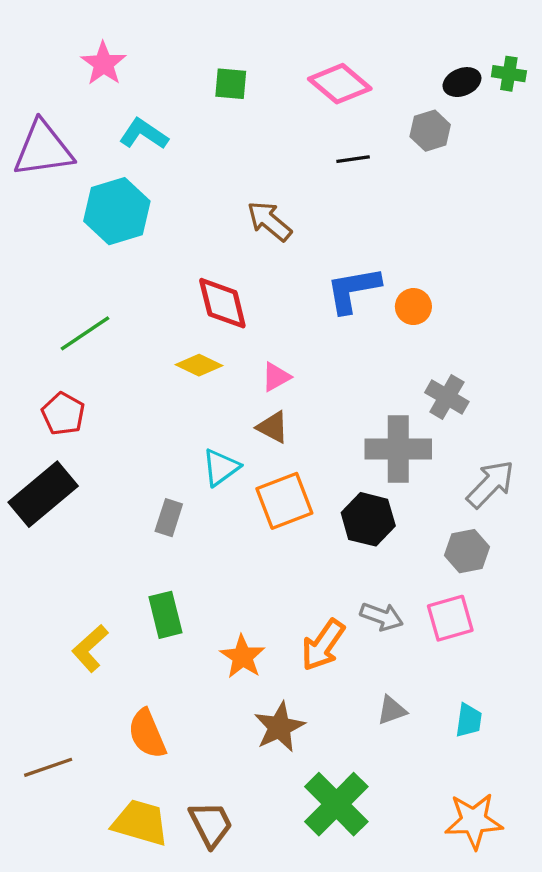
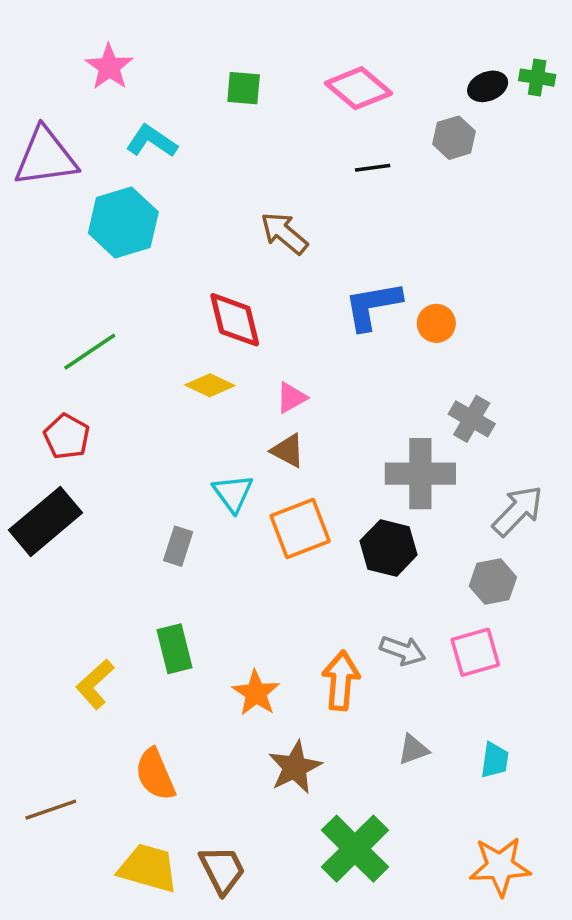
cyan triangle: (221, 467) -> (233, 493), turned -30
orange arrow: (323, 645) -> (341, 681), turned 150

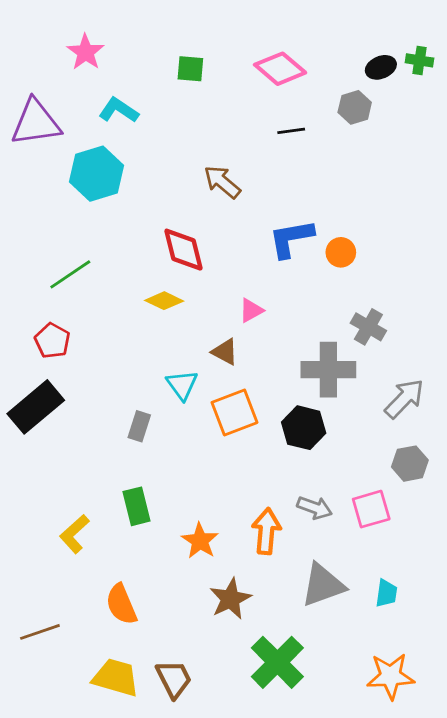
pink triangle: (291, 398) -> (251, 310), moved
gray hexagon: (493, 582) -> (410, 464), moved
gray triangle: (413, 750) -> (323, 585), size x1.8

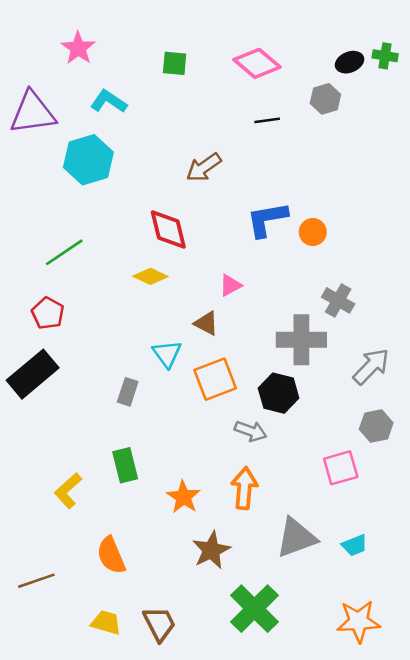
brown arrow: (222, 182) -> (204, 167), turned -75
gray arrow: (315, 508) -> (251, 431), moved
cyan trapezoid: (386, 593) -> (355, 545), turned 60
yellow trapezoid: (116, 677) -> (106, 623), size x0.7

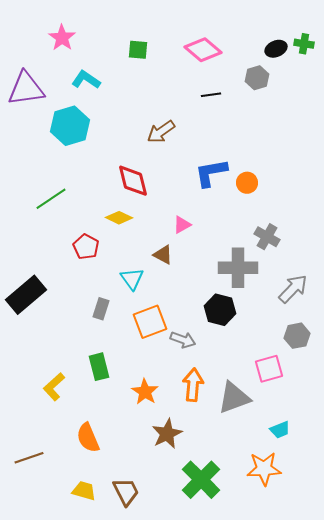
red pentagon: (48, 313) -> (86, 247), moved
orange square: (215, 379) -> (150, 322), moved
gray arrow: (251, 431) -> (183, 340), moved
gray triangle: (296, 538) -> (234, 398), moved
orange star: (358, 621) -> (264, 469), moved

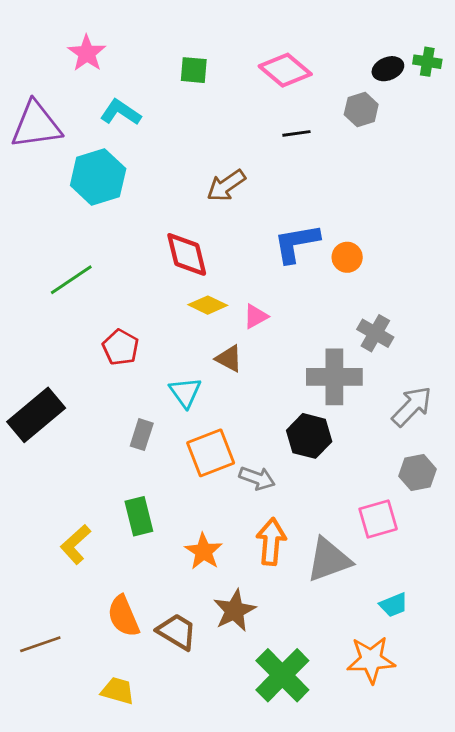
yellow diamond: (119, 218) -> (208, 305), moved
brown trapezoid: (126, 492) -> (177, 632), moved, turned -32

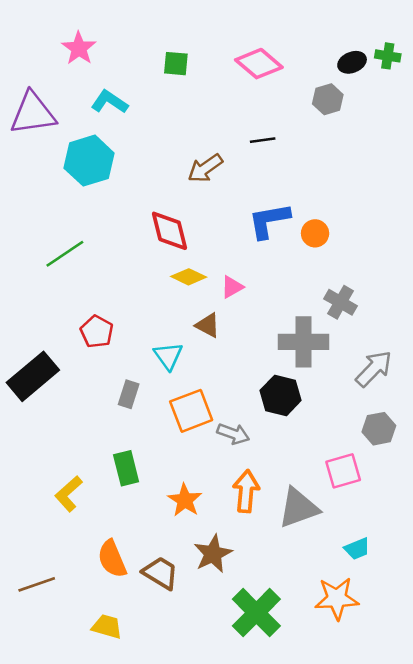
black line: (296, 133) -> (263, 140), moved
red pentagon: (121, 347) -> (97, 332), moved

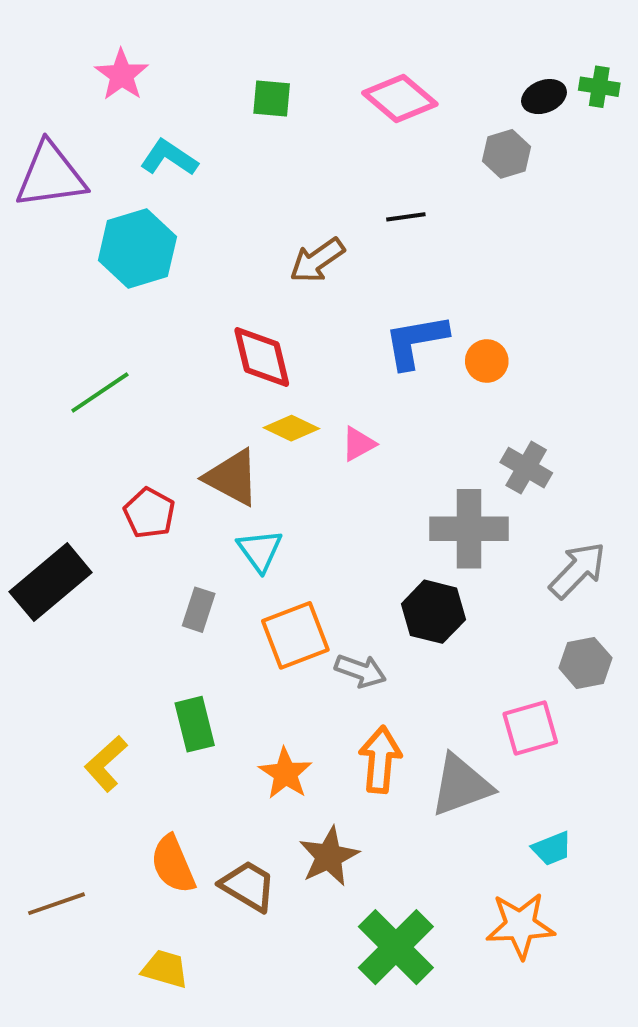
brown triangle: (208, 325) -> (232, 477), moved, size x1.5

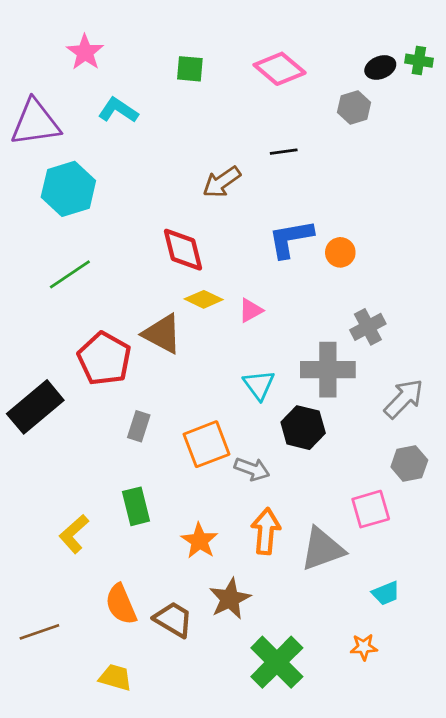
cyan hexagon: (137, 249) -> (68, 189), moved
gray cross: (526, 468) -> (368, 327), turned 32
red pentagon: (149, 513) -> (104, 359), size x1.5
cyan triangle: (260, 550) -> (259, 385), moved
orange star: (520, 925) -> (364, 647), size x0.6

